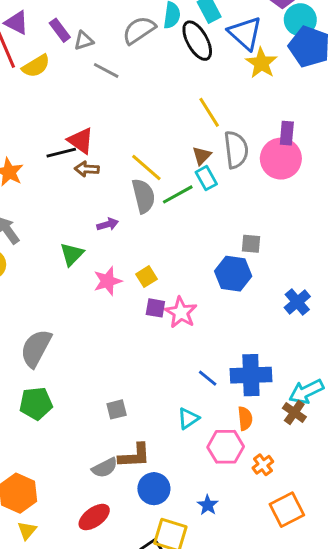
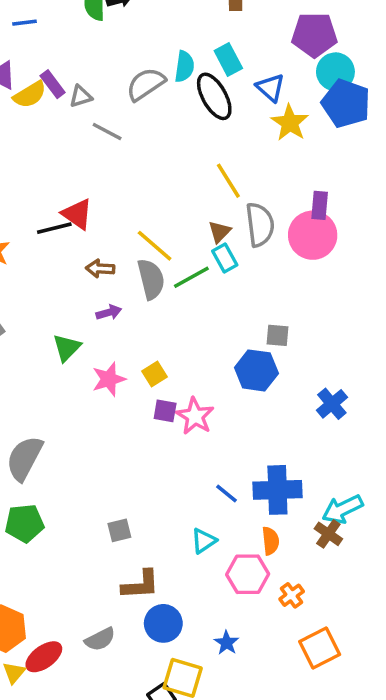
blue triangle: (245, 33) -> (270, 88), size x0.7
yellow semicircle: (36, 66) -> (30, 95), moved
brown arrow: (87, 169) -> (100, 269), moved
gray semicircle: (105, 468) -> (100, 639), moved
red ellipse: (94, 517) -> (44, 657), moved

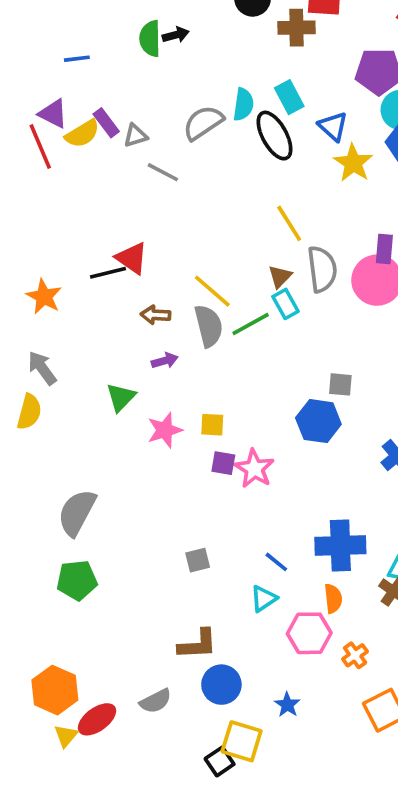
yellow square: (155, 374) -> (212, 425), turned 35
blue line: (227, 493) -> (276, 562), moved
gray square: (119, 530) -> (198, 560), moved

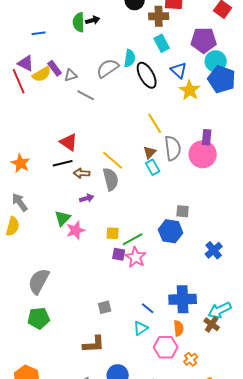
cyan rectangle: (289, 97) -> (162, 43), moved
black line: (108, 273) -> (63, 163), moved
green line: (251, 324) -> (133, 239), moved
pink star: (165, 430) -> (76, 230), moved
brown L-shape: (198, 644) -> (94, 344), moved

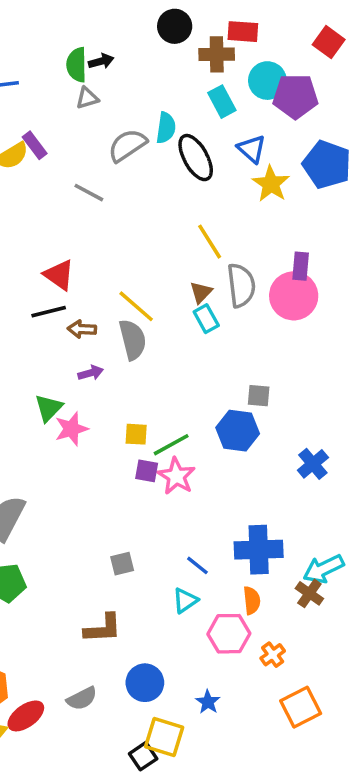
cyan circle: (216, 61) -> (267, 81), moved
gray triangle: (71, 75) -> (87, 98), moved

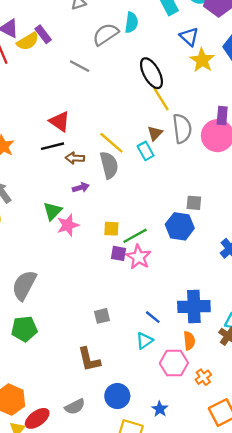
black ellipse: (196, 158) -> (151, 73), moved
cyan rectangle: (206, 319) -> (146, 151), moved
brown L-shape: (103, 628) -> (89, 359), turned 80

